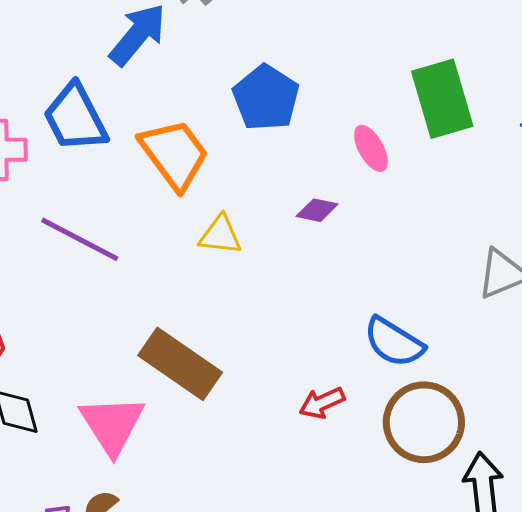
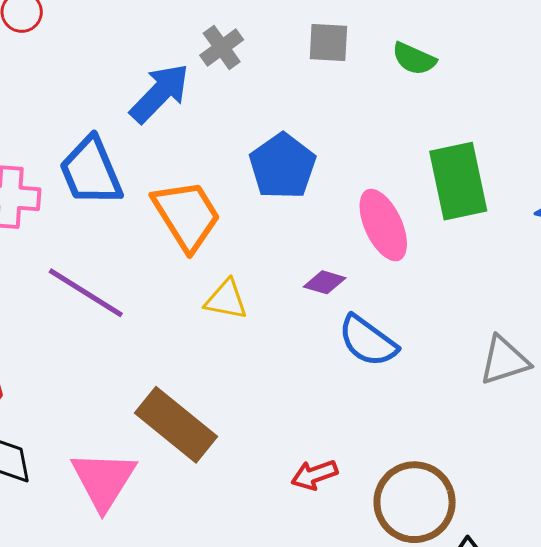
pink ellipse: (371, 148) -> (383, 225), size x1.5
blue semicircle: (394, 342) -> (368, 341), moved

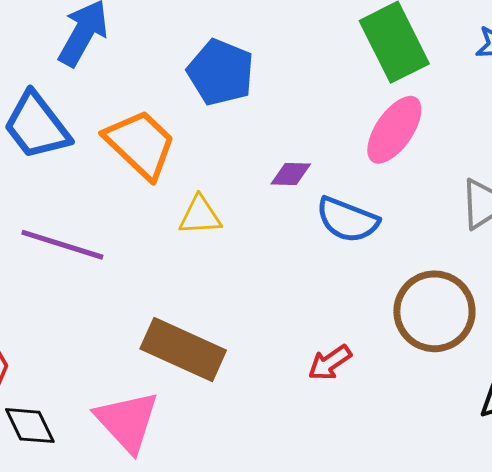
pink ellipse: (383, 225) -> (394, 130), moved, turned 74
brown circle: (415, 502) -> (434, 311), moved

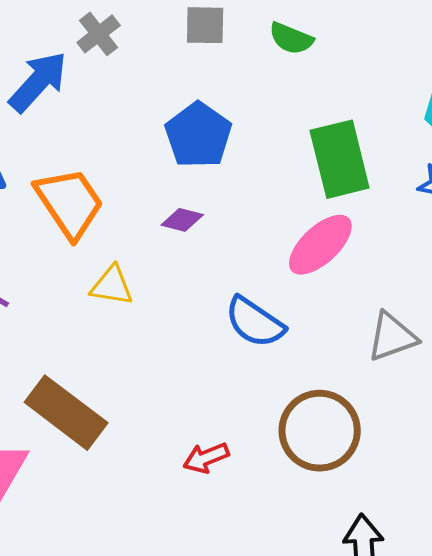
blue pentagon: (221, 72) -> (198, 135), moved
purple diamond: (291, 174) -> (182, 220), moved

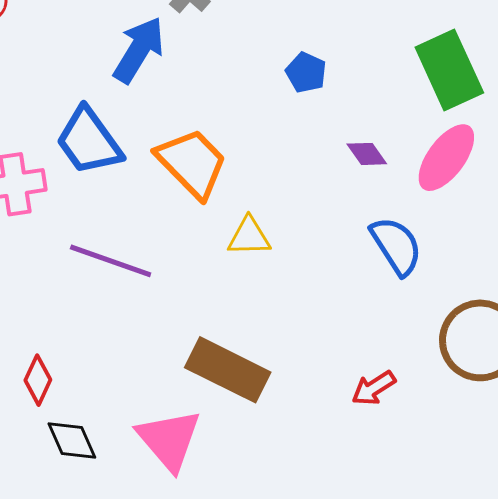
blue pentagon: (198, 135) -> (306, 73), size x0.6
purple diamond: (182, 220) -> (367, 154), moved, turned 51
blue semicircle: (255, 322) -> (396, 246), turned -146

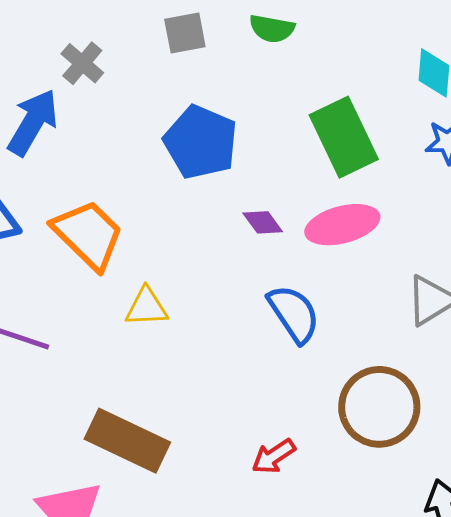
blue pentagon: (306, 73) -> (201, 142), size x1.8
pink ellipse: (446, 158) -> (342, 225), turned 40

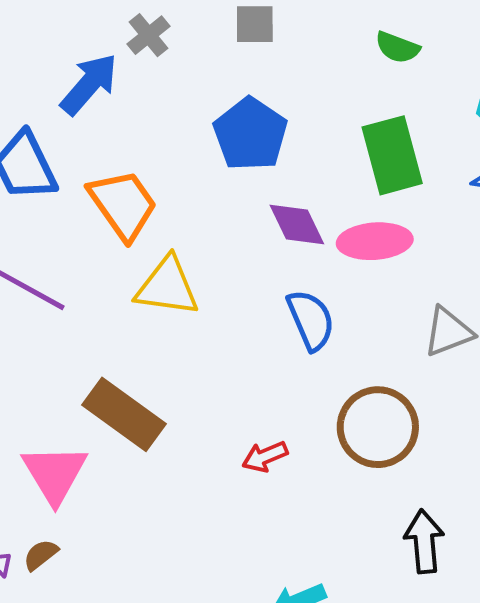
green semicircle: (272, 29) -> (397, 47), moved
purple diamond: (263, 222) -> (297, 224), size x1.5
yellow triangle: (146, 307) -> (167, 287), size x1.5

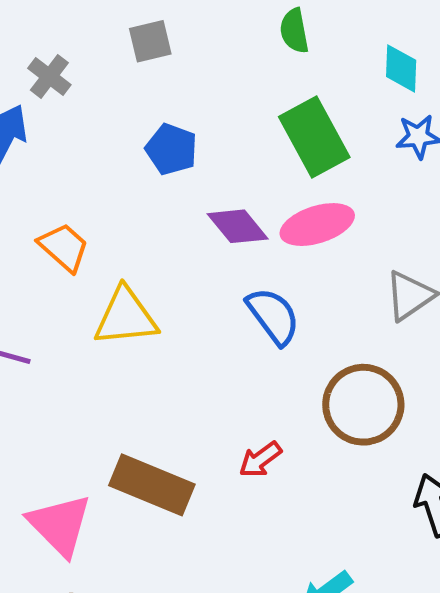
green semicircle: (397, 47) -> (294, 31), turned 72
blue pentagon: (250, 134) -> (171, 149), size x0.7
orange trapezoid: (123, 205) -> (64, 247), size x0.7
brown rectangle: (124, 414) -> (152, 485), moved

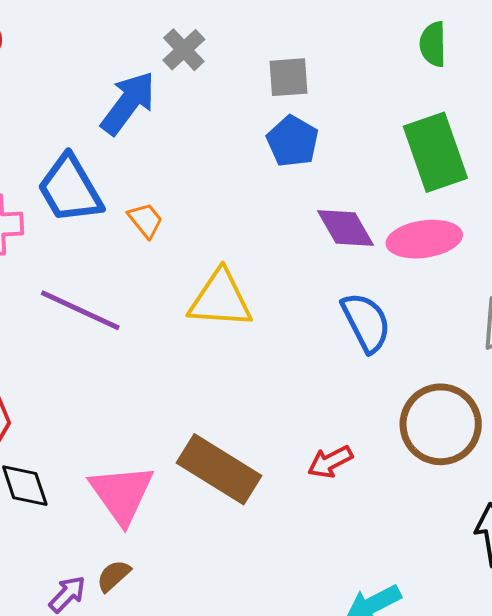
gray square: (150, 41) -> (288, 77), moved
orange trapezoid: (64, 247) -> (145, 220), moved, size x0.7

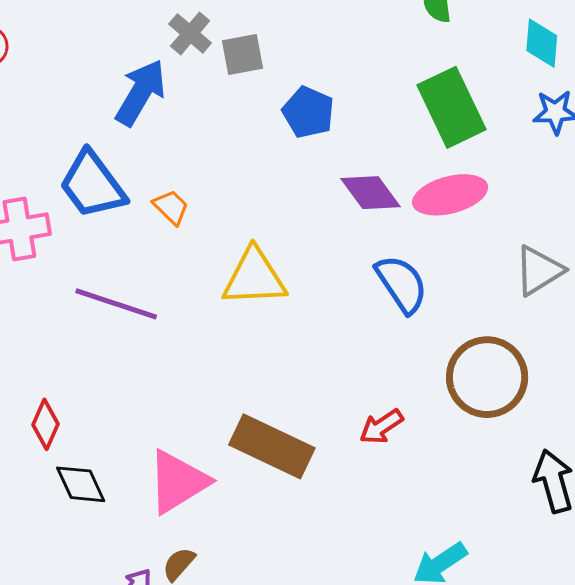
gray square: (288, 77) -> (242, 54), moved
pink triangle: (122, 494) -> (178, 482), turned 40

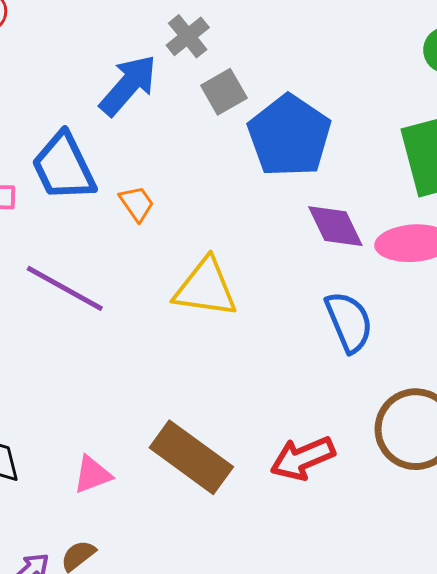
gray square: (242, 54) -> (224, 92), moved, turned -30
blue pentagon: (308, 112) -> (289, 136), size x1.6
red arrow: (381, 427) -> (303, 458), size x1.4
pink triangle: (178, 482) -> (92, 475), size x0.6

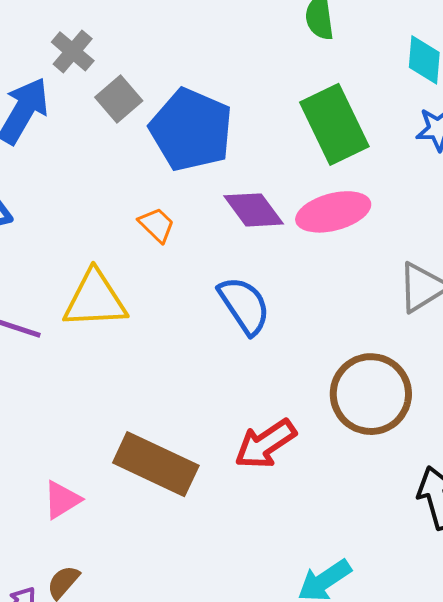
orange trapezoid: (137, 203) -> (157, 225), moved
yellow triangle: (205, 288) -> (95, 299), moved
blue semicircle: (349, 322) -> (244, 305), moved

